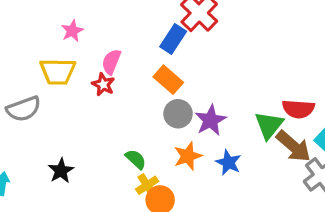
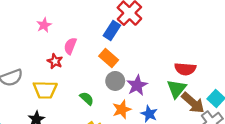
yellow trapezoid: (58, 71) -> (45, 90), moved
red star: (103, 84) -> (55, 61), moved
red semicircle: (298, 109) -> (185, 69), moved
green semicircle: (136, 159) -> (87, 98), moved

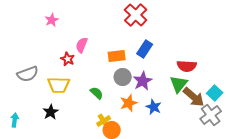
pink star: (44, 25) -> (52, 20), moved
blue rectangle: (112, 31) -> (145, 49), moved
orange rectangle: (109, 58) -> (117, 56), turned -48

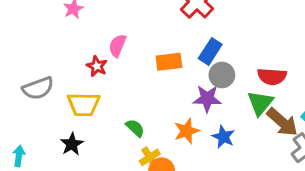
gray circle: (123, 77) -> (222, 75), moved
purple star: (143, 81) -> (207, 99), turned 30
green semicircle: (97, 93) -> (135, 128), moved

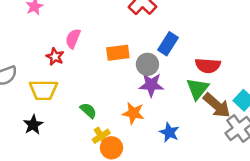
blue rectangle: (210, 51) -> (168, 44), moved
gray circle: (222, 75) -> (147, 64), moved
orange star: (187, 131) -> (133, 113), turned 30
blue star: (223, 137) -> (169, 132), moved

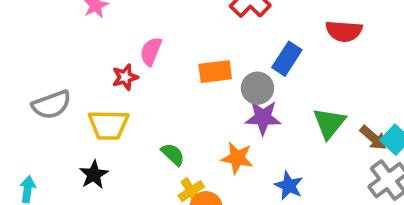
red star: (55, 57) -> (125, 77), turned 30
red semicircle: (208, 66) -> (344, 31), moved
brown arrow: (217, 105) -> (373, 138), moved, size x0.7

